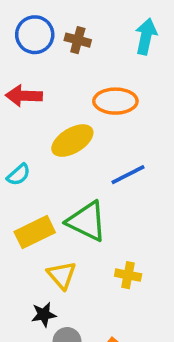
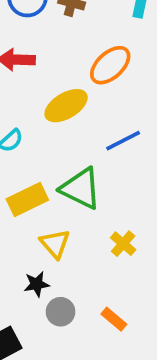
orange ellipse: (115, 101) -> (110, 65), turned -42
yellow cross: (128, 275) -> (123, 244), turned 30

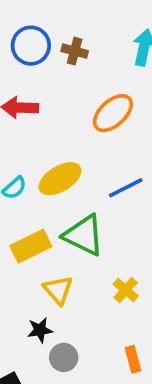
yellow ellipse: (66, 106) -> (60, 179), moved
orange rectangle: (114, 319) -> (133, 359), moved, turned 35

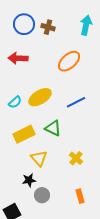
green triangle: (84, 235) -> (53, 128), size x0.7

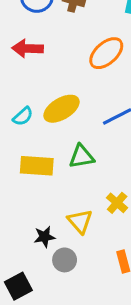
green triangle: (53, 128) -> (82, 157), turned -36
yellow rectangle: (24, 134) -> (37, 166), turned 30
yellow triangle: (39, 158) -> (80, 221), moved

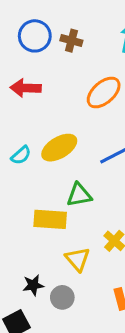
yellow rectangle: (37, 166) -> (50, 219), moved
black star: (45, 237) -> (33, 285), moved

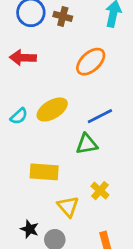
green triangle: (79, 195) -> (87, 144), moved
black star: (33, 285) -> (30, 229), turned 30

